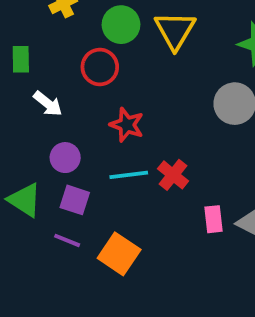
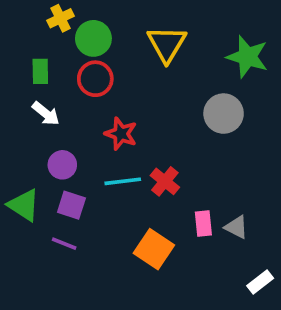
green circle: (121, 25) -> (93, 38), moved
green rectangle: (21, 59) -> (40, 71), moved
orange square: (119, 254) -> (154, 249), moved

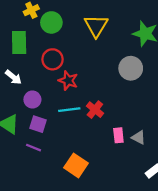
green rectangle: (40, 71) -> (19, 43), size x1.5
red circle: (95, 79) -> (53, 59), moved
white arrow: (46, 114) -> (13, 77), moved
orange square: (154, 249) -> (76, 165), moved

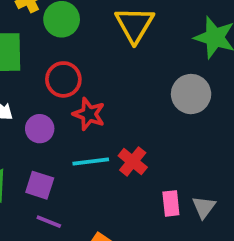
purple circle: (32, 100) -> (40, 129), moved
gray triangle: (139, 137) -> (204, 207), turned 40
purple line: (34, 148) -> (49, 222), moved

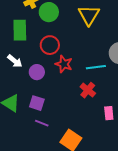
cyan line: (91, 161) -> (96, 67), moved

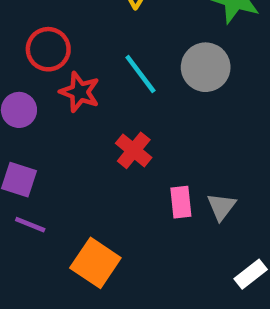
cyan line: (96, 67) -> (140, 74), moved, turned 60

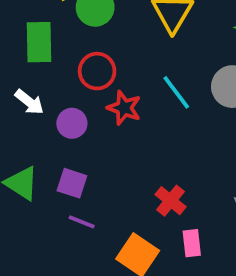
red cross: (134, 150) -> (171, 201), moved
pink rectangle: (181, 202) -> (192, 243), moved

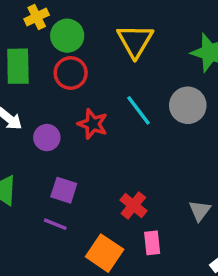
red circle: (97, 71) -> (71, 73), moved
purple square: (72, 183) -> (64, 190), moved

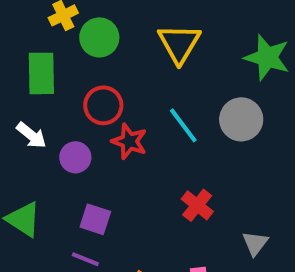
red circle: (71, 73) -> (103, 105), moved
red cross: (133, 205) -> (197, 205), moved

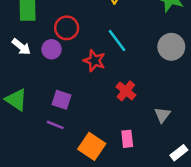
gray circle: (241, 119) -> (171, 47), moved
red star: (129, 141) -> (94, 61), moved
purple circle: (75, 157) -> (52, 49), moved

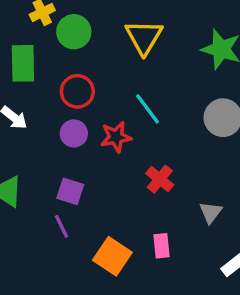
purple circle: (52, 49) -> (74, 133), moved
red star: (94, 61) -> (116, 137), turned -30
purple line: (55, 125) -> (62, 226), turned 42

